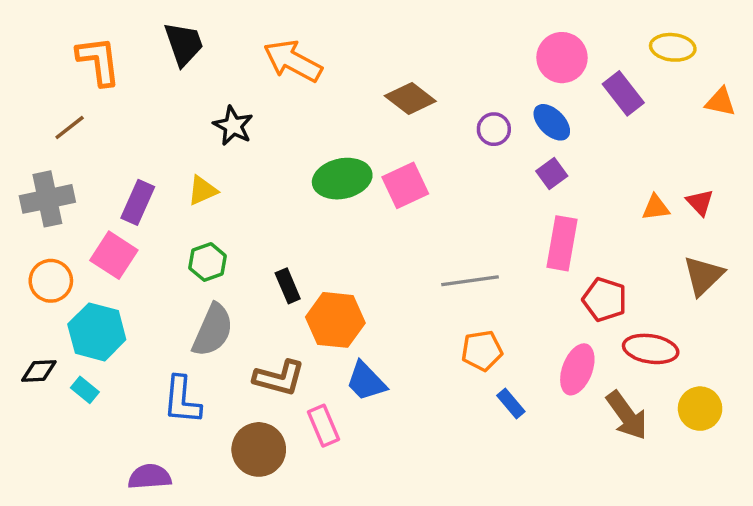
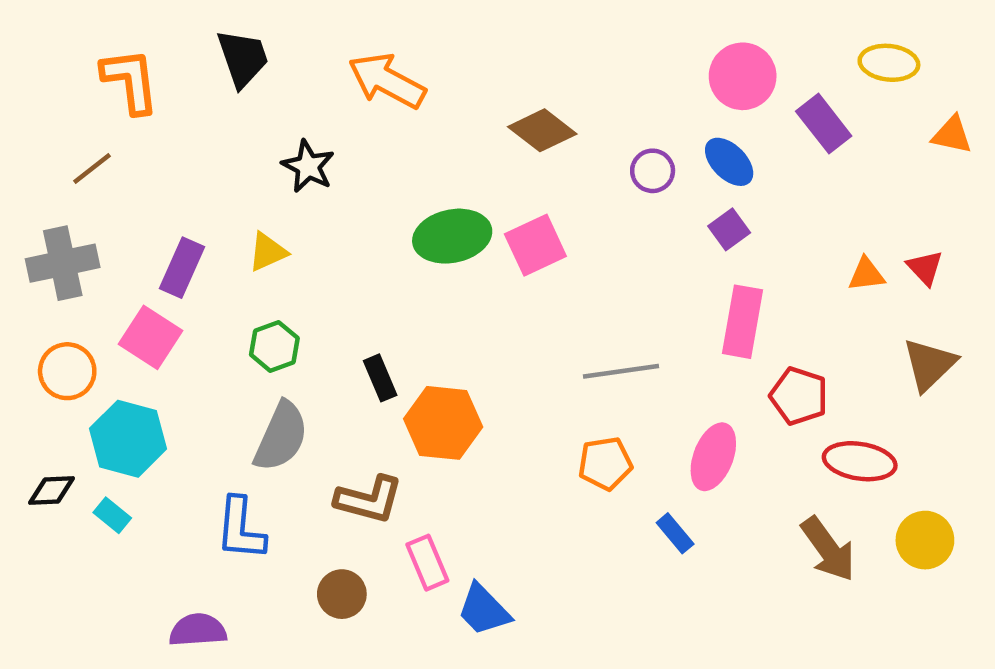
orange pentagon: (482, 351) -> (605, 463), moved
pink ellipse: (577, 369) -> (713, 457), moved
blue trapezoid: (366, 381) -> (484, 610), moved
brown circle: (259, 449) -> (342, 594), size x0.7

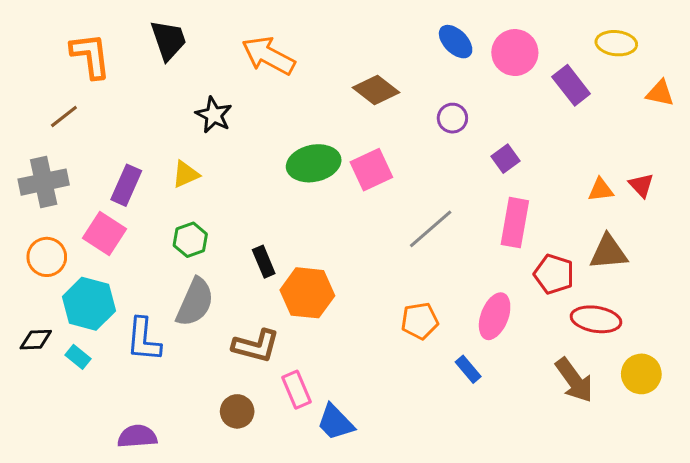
blue ellipse: (729, 162) -> (456, 42), moved
brown triangle: (929, 364) -> (609, 252), moved, turned 39
gray line: (621, 371) -> (431, 229), moved, turned -33
blue L-shape: (241, 529) -> (144, 340), moved

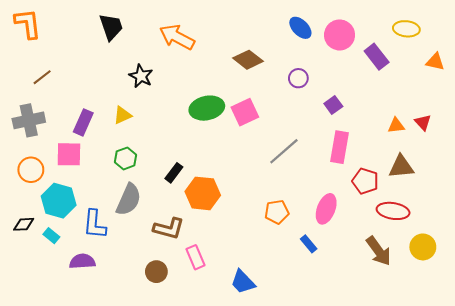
orange L-shape: (90, 56) -> (28, 24), moved
pink square: (104, 234) -> (69, 154), turned -32
black rectangle: (264, 262) -> (174, 173), turned 60
blue trapezoid: (335, 422) -> (243, 282), moved
purple semicircle: (137, 436) -> (82, 261), moved

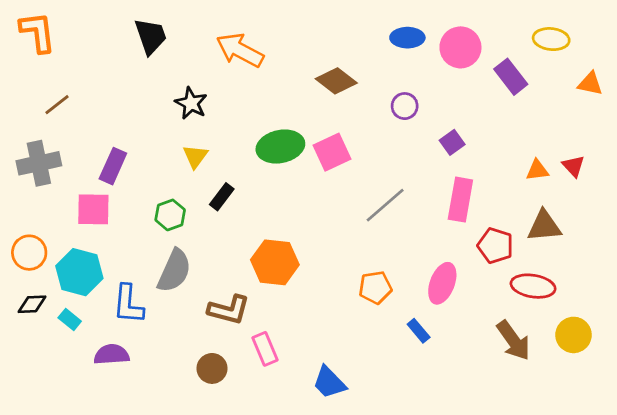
blue ellipse: (300, 28) -> (407, 38), turned -45
yellow triangle: (122, 115) -> (195, 156), moved, turned -30
orange circle: (31, 170) -> (29, 253), moved
black rectangle: (174, 173) -> (222, 197), moved

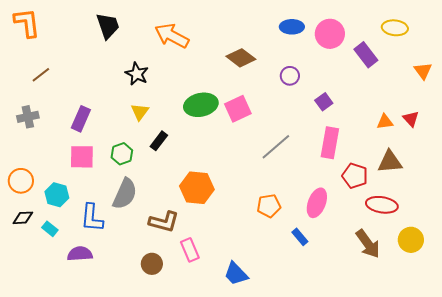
orange triangle: (590, 84) -> (423, 71), moved, turned 42
gray cross: (39, 163) -> (28, 117), size x0.7
pink square: (93, 209) -> (82, 157), moved
cyan hexagon: (79, 272) -> (57, 195), size x0.7

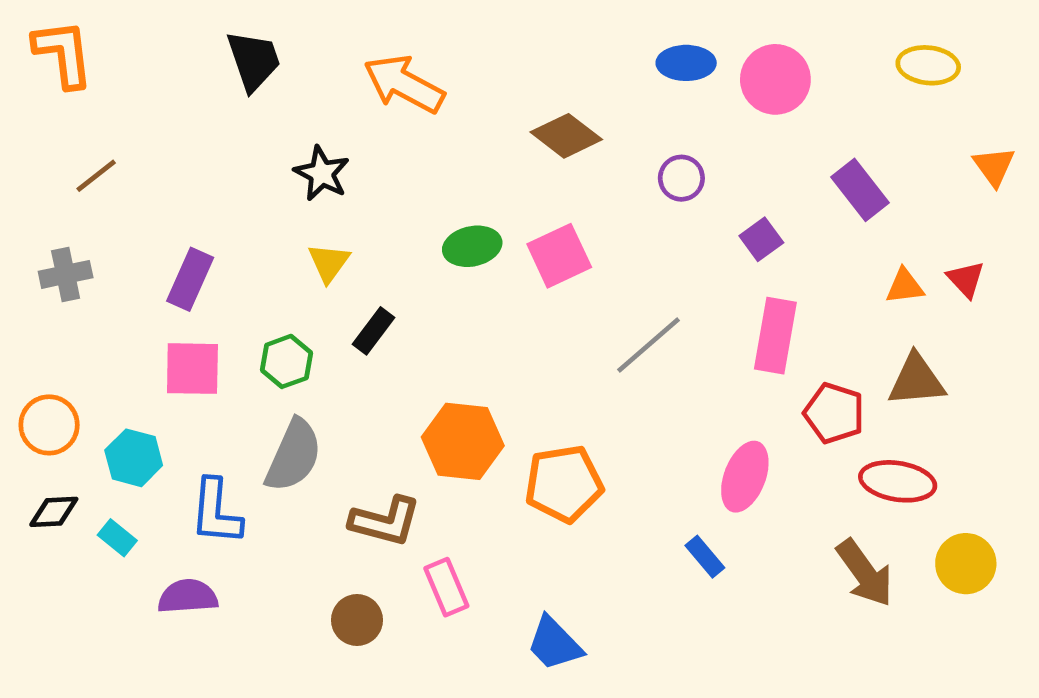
purple rectangle: (366, 55) -> (860, 190), moved
green ellipse: (201, 105) -> (472, 246), size x0.7
orange pentagon: (269, 206) -> (564, 484), moved, size x1.4

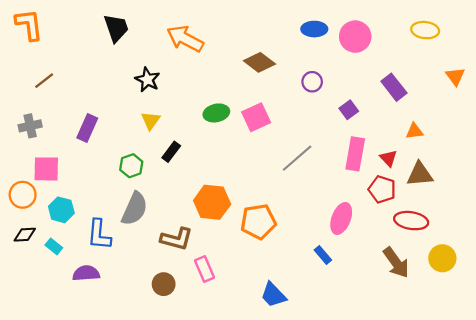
red triangle: (966, 279) -> (389, 158), moved
pink square: (192, 369) -> (46, 169), moved
blue trapezoid: (554, 644) -> (273, 295), moved

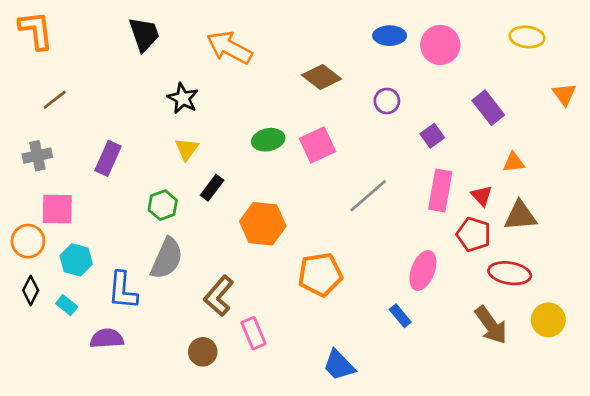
orange hexagon: (212, 202) -> (263, 224), moved
black diamond: (25, 235) -> (31, 290), turned -60
brown L-shape: (177, 239) -> (219, 296), turned 116

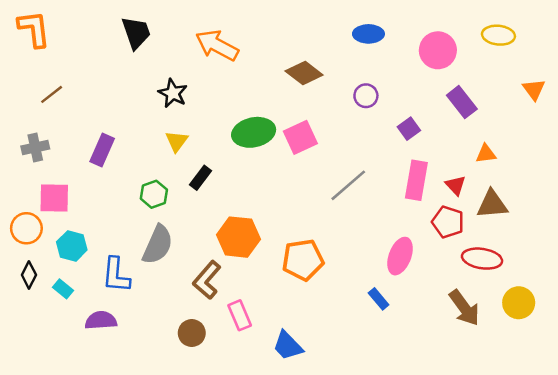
pink circle: (440, 45) -> (438, 50), moved
green ellipse: (268, 140) -> (254, 132), size x1.4
orange hexagon: (263, 224) -> (238, 237), moved
blue trapezoid: (339, 365) -> (288, 346), moved

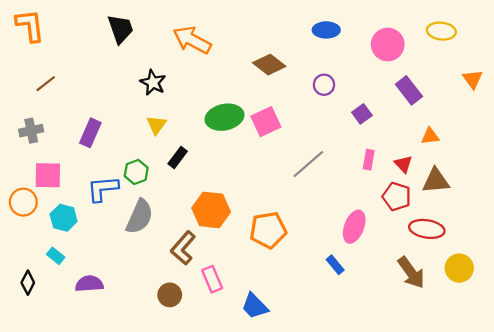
pink rectangle: (416, 180) -> (369, 160), size x0.6
black diamond: (29, 275) -> (28, 283), moved
blue L-shape: (116, 275) -> (103, 189), moved, turned 80

